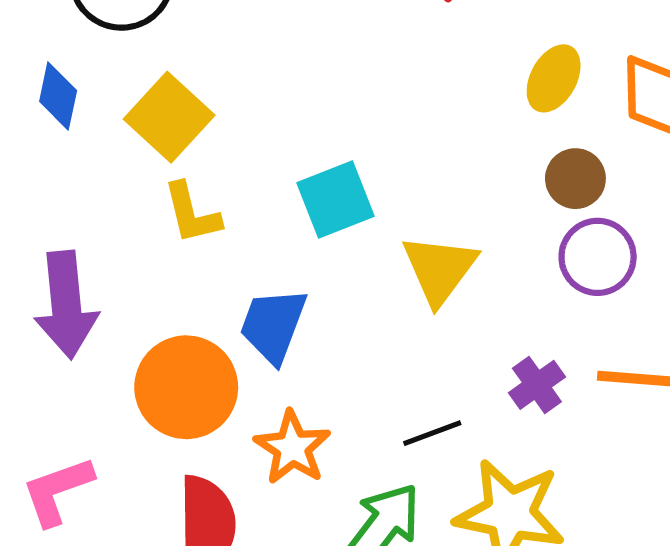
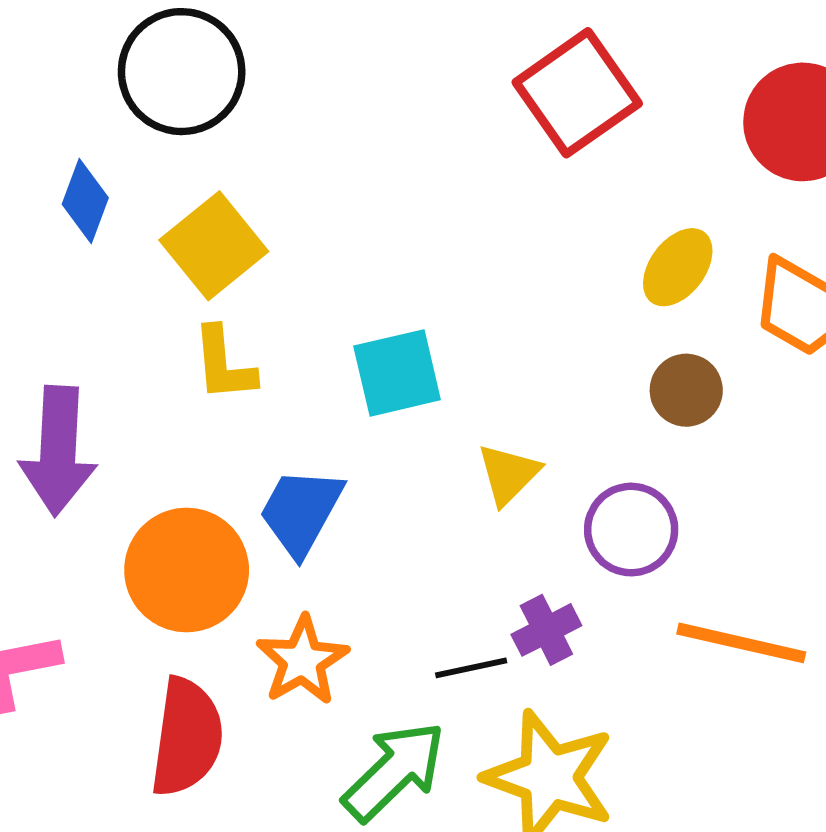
purple circle: (598, 257) -> (631, 530), moved
yellow triangle: (439, 269) -> (508, 474), size x0.7
purple cross: (537, 385) -> (546, 630), moved

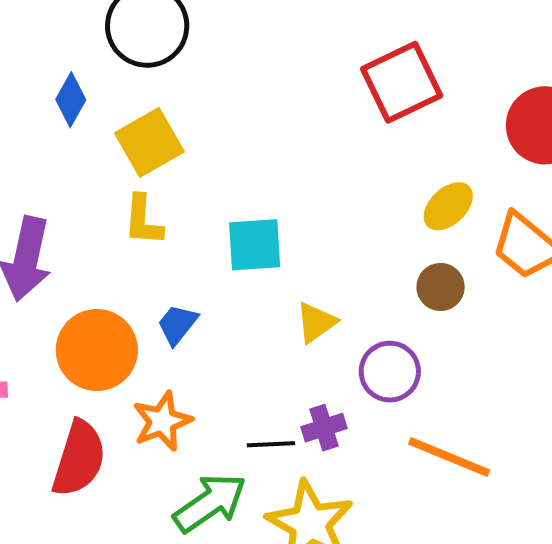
blue trapezoid: (301, 512) -> (177, 324), size x0.7

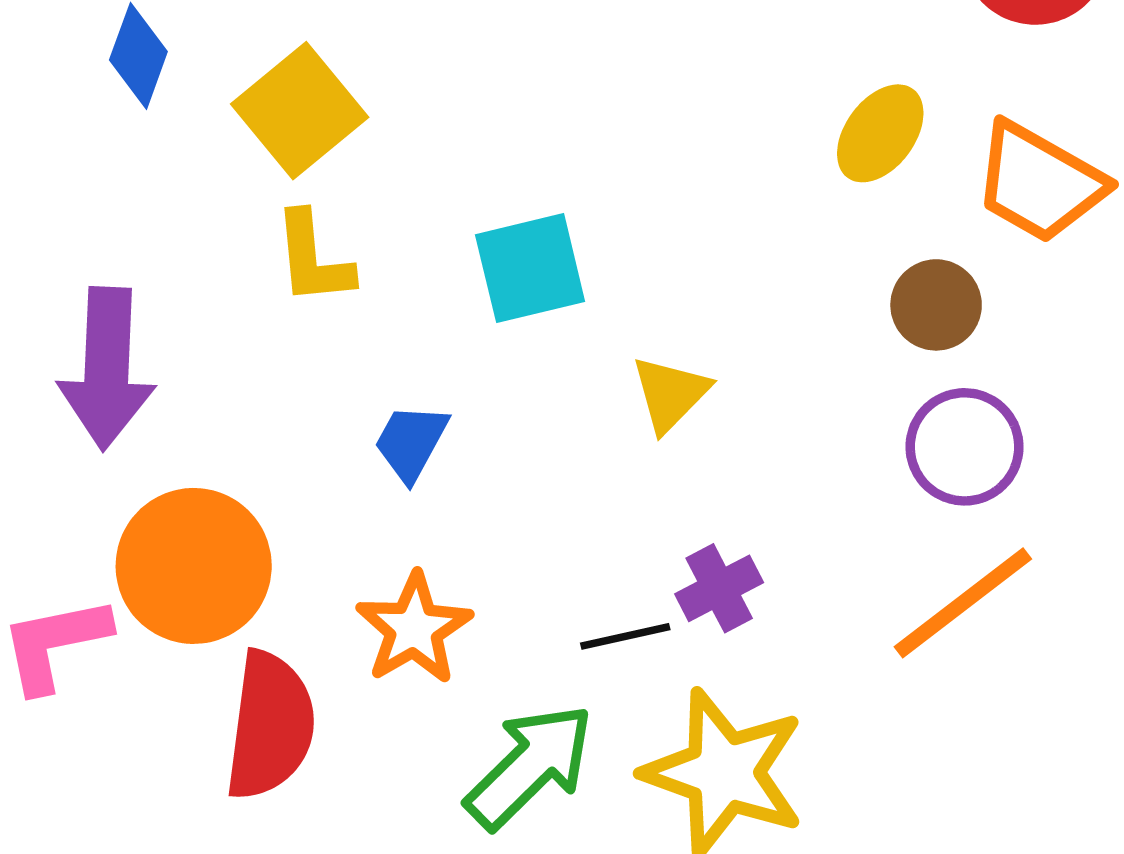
brown circle: (441, 287) -> (936, 305), moved
orange circle: (97, 350) -> (194, 566), moved
purple circle: (390, 372) -> (965, 447), moved
orange line: (449, 457) -> (963, 603), turned -50

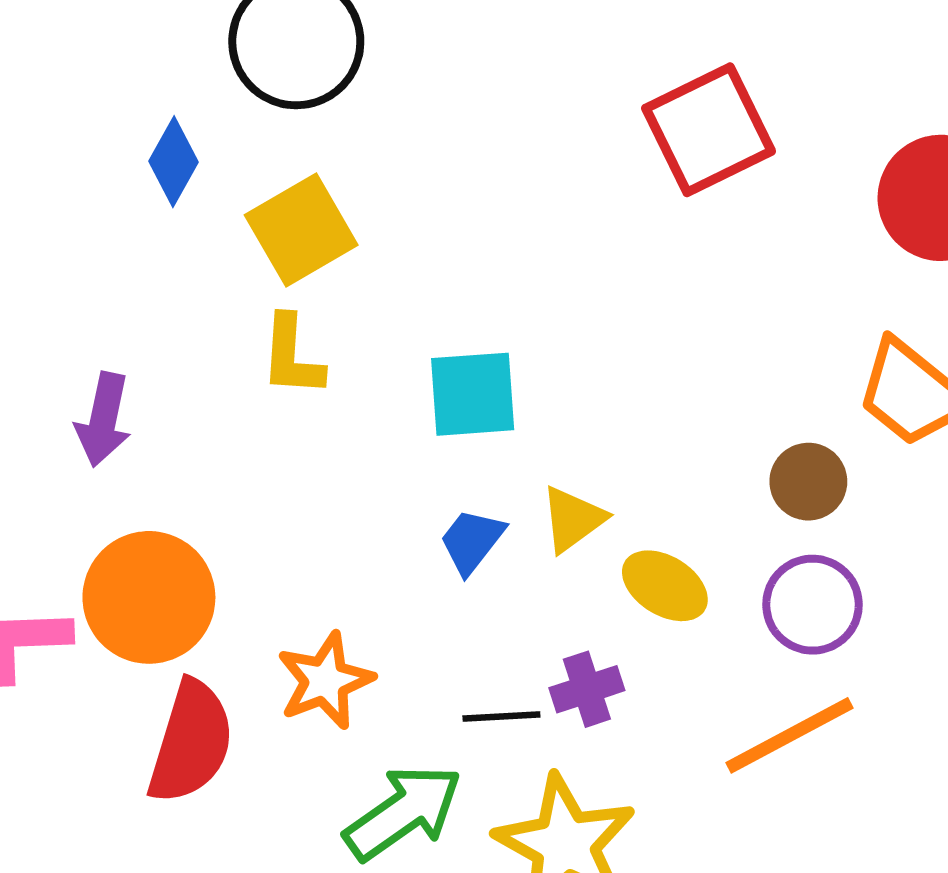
yellow ellipse: (880, 133) -> (665, 586), moved, turned 76
purple arrow: (107, 369) -> (103, 420), size x0.7
blue trapezoid: (411, 442) -> (472, 541), moved

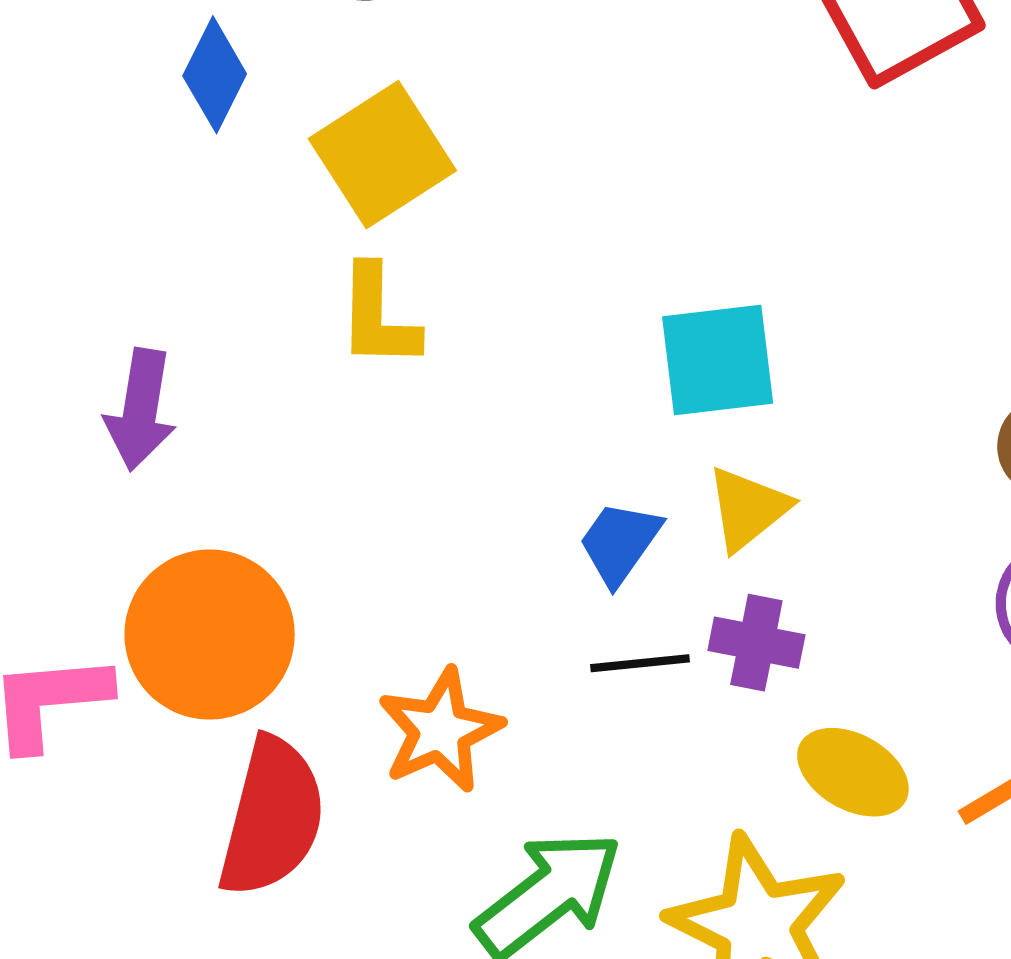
cyan square: (473, 394) -> (718, 360), moved
yellow ellipse: (665, 586) -> (853, 772), moved
purple cross: (587, 689) -> (756, 643), moved, turned 32
black line: (501, 717) -> (640, 663), moved

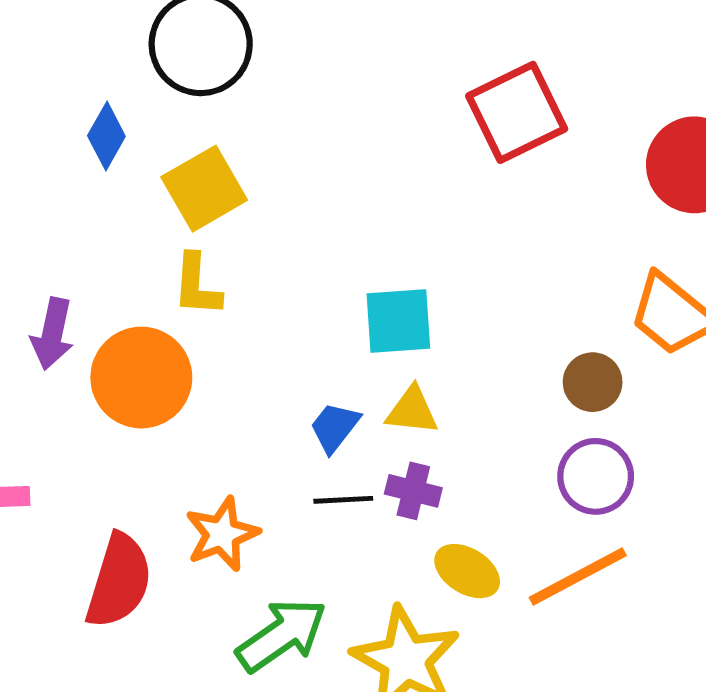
yellow triangle: (748, 509) -> (412, 411), turned 42
orange circle: (210, 635) -> (141, 378), moved

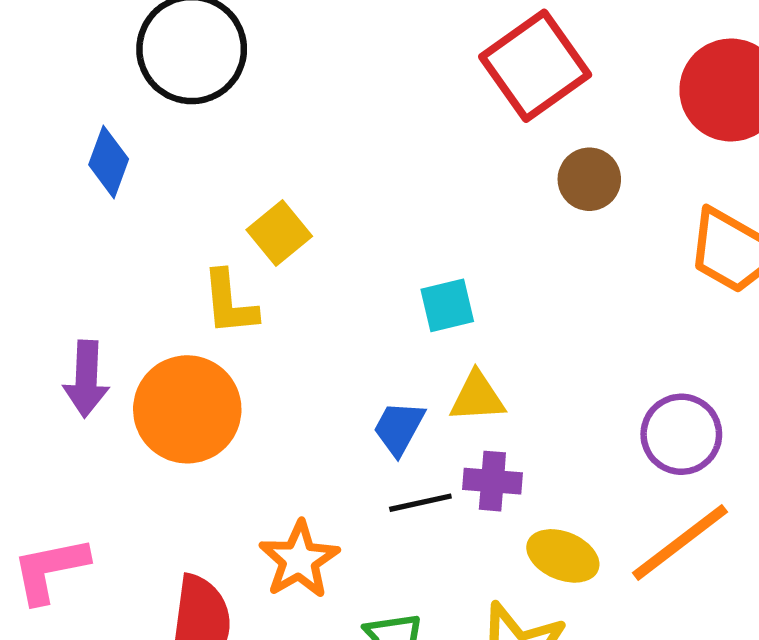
yellow square: (204, 189) -> (279, 233), moved, size x0.7
cyan square: (398, 321) -> (447, 305), size x0.7
brown circle: (593, 382) -> (589, 179), moved

